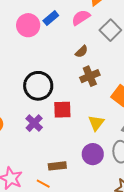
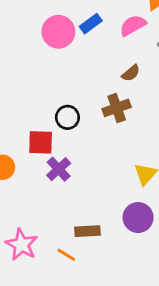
brown cross: (90, 76) -> (117, 108), moved
black circle: (38, 86) -> (67, 117), size x0.6
red square: (62, 110) -> (41, 142), moved

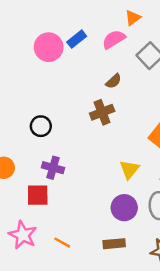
black circle: (67, 117) -> (41, 126), moved
red square: (41, 142) -> (38, 195), moved
purple cross: (59, 169) -> (53, 168), turned -30
brown rectangle: (87, 231) -> (114, 244), moved

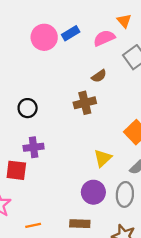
orange triangle: (133, 18) -> (124, 21), turned -42
purple cross: (53, 168) -> (34, 147), turned -30
orange line: (62, 243) -> (33, 225), moved, turned -49

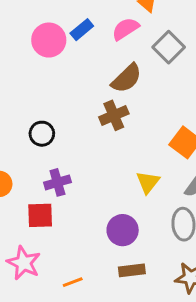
brown semicircle: (99, 76) -> (127, 78), size x1.6
purple circle: (93, 192) -> (123, 230), moved

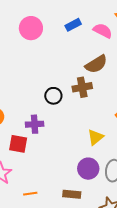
pink semicircle: (125, 29) -> (103, 31), turned 48
pink circle: (49, 40) -> (31, 28), moved
black circle: (42, 134) -> (53, 96), moved
purple circle: (123, 230) -> (88, 169), moved

